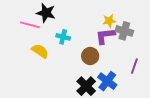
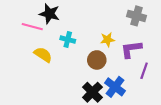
yellow star: (109, 21) -> (108, 40), moved
gray cross: (124, 31) -> (137, 16), moved
purple L-shape: (105, 36) -> (131, 49), moved

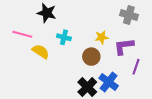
pink line: (32, 27) -> (22, 34), moved

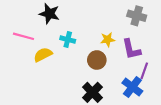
purple L-shape: (124, 46) -> (131, 49), turned -95
yellow semicircle: (41, 51) -> (43, 55), turned -60
blue cross: (109, 82) -> (132, 87), moved

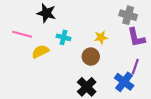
purple L-shape: (131, 49) -> (136, 37), moved

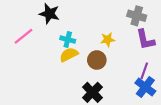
pink line: (22, 34) -> (23, 36), turned -54
yellow semicircle: (40, 51) -> (69, 55), moved
blue cross: (124, 82) -> (145, 87), moved

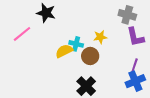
cyan cross: (68, 40) -> (76, 44), moved
blue cross: (145, 87) -> (135, 81), turned 30

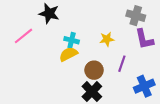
cyan cross: (76, 44) -> (72, 40), moved
brown circle: (90, 56) -> (94, 70), moved
purple line: (134, 66) -> (122, 64), moved

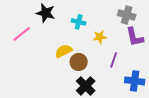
cyan cross: (72, 40) -> (79, 22), moved
brown circle: (94, 70) -> (79, 62), moved
blue cross: (144, 86) -> (135, 81), turned 30

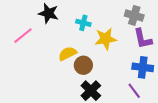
yellow star: (100, 37) -> (106, 39), size x1.5
purple line: (114, 60) -> (134, 91), moved, turned -56
blue cross: (135, 81) -> (143, 67), moved

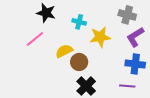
pink line: (23, 36) -> (35, 39), moved
purple L-shape: (143, 39) -> (135, 37), turned 70
purple line: (134, 91) -> (127, 86), turned -49

